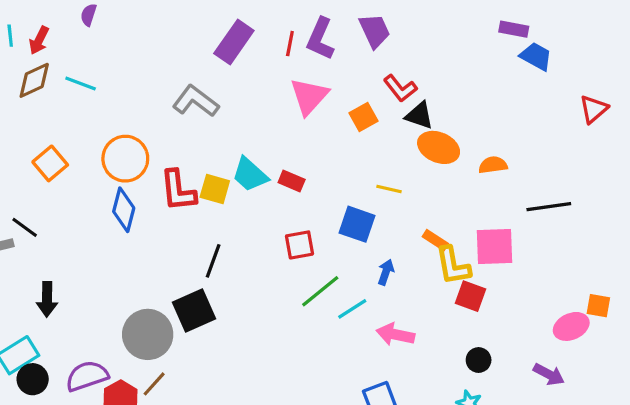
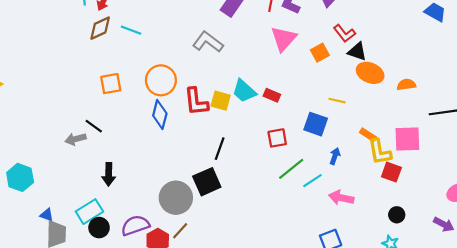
orange square: (50, 163) -> (111, 84), turned 30

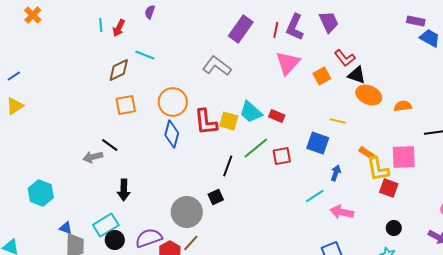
brown diamond: (100, 28) -> (119, 70), moved
green line: (291, 169) -> (256, 148), moved
black square: (207, 182) -> (216, 197), size x0.6

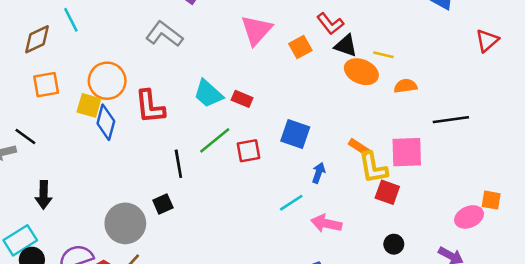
cyan line: (145, 55) -> (71, 20), turned 42
yellow square: (229, 121) -> (89, 105), moved
yellow line: (338, 121) -> (383, 55), moved
black line: (228, 166) -> (178, 164), turned -30

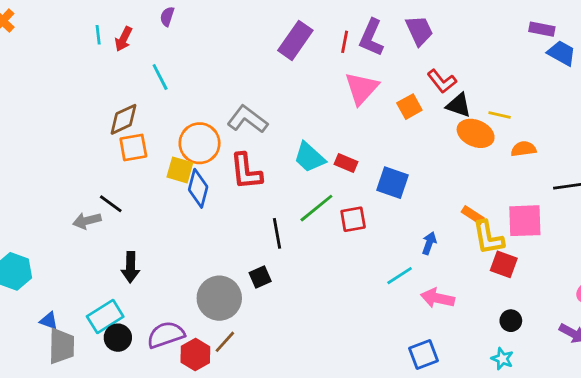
gray L-shape: (164, 34) -> (247, 119), moved
brown diamond: (37, 39) -> (123, 119), moved
blue square: (295, 134) -> (393, 183), moved

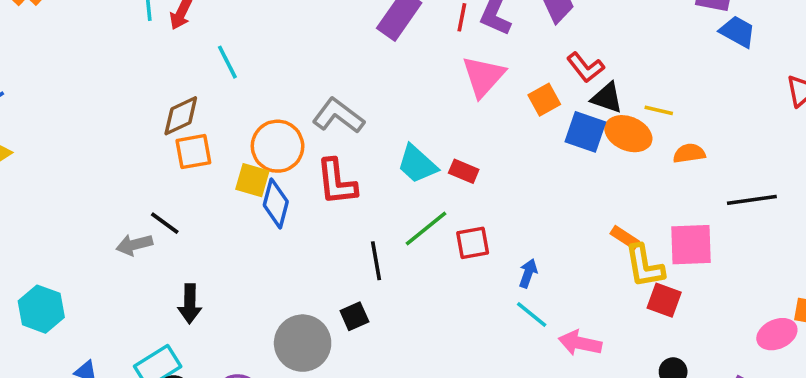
blue square: (393, 183) -> (585, 132), moved
blue arrow: (429, 243) -> (528, 273), moved
cyan line: (400, 276) -> (532, 314), turned 72

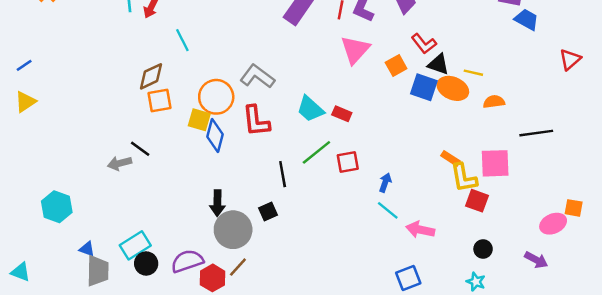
black arrow: (190, 304) -> (217, 203), moved

